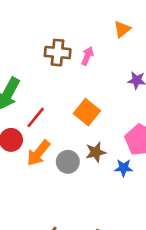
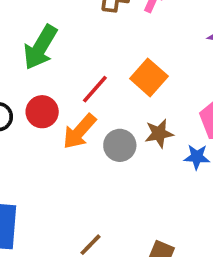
red line: (36, 117) -> (95, 89), moved

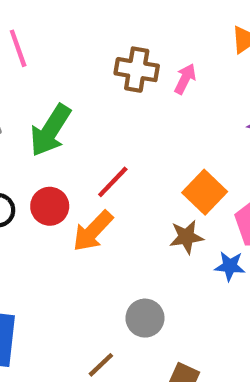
orange square: (149, 77) -> (205, 192), moved
gray circle: (120, 145) -> (145, 318), moved

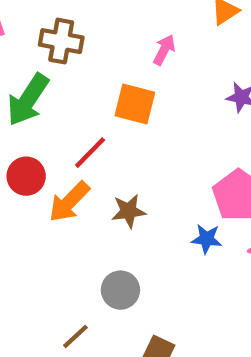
brown cross: (137, 70) -> (61, 41), moved
orange square: (205, 192) -> (135, 104), moved, turned -30
brown star: (186, 237) -> (129, 211), moved

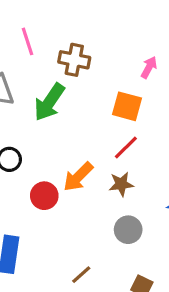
red line: (90, 153) -> (126, 148), moved
red circle: (26, 176) -> (44, 196), moved
gray circle: (120, 290) -> (128, 230), moved

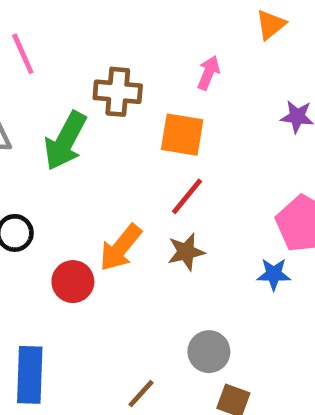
brown cross: (74, 60) -> (118, 92), moved
gray circle: (128, 230) -> (209, 352), moved

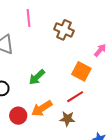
brown cross: (118, 92) -> (64, 30), moved
green arrow: (65, 141) -> (37, 77), moved, size x0.7

